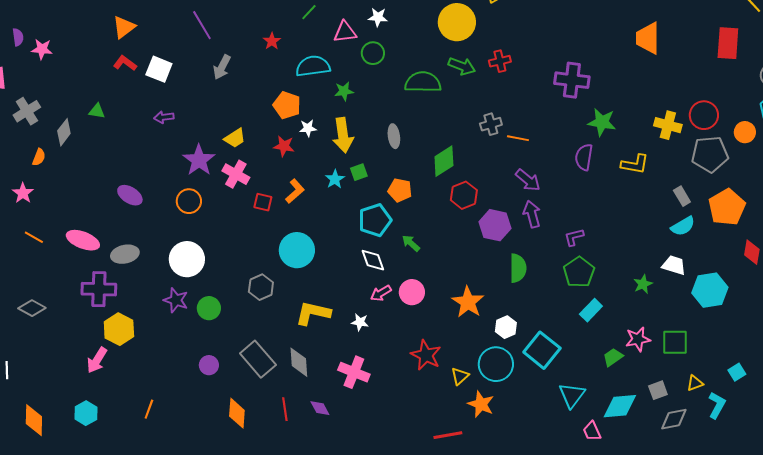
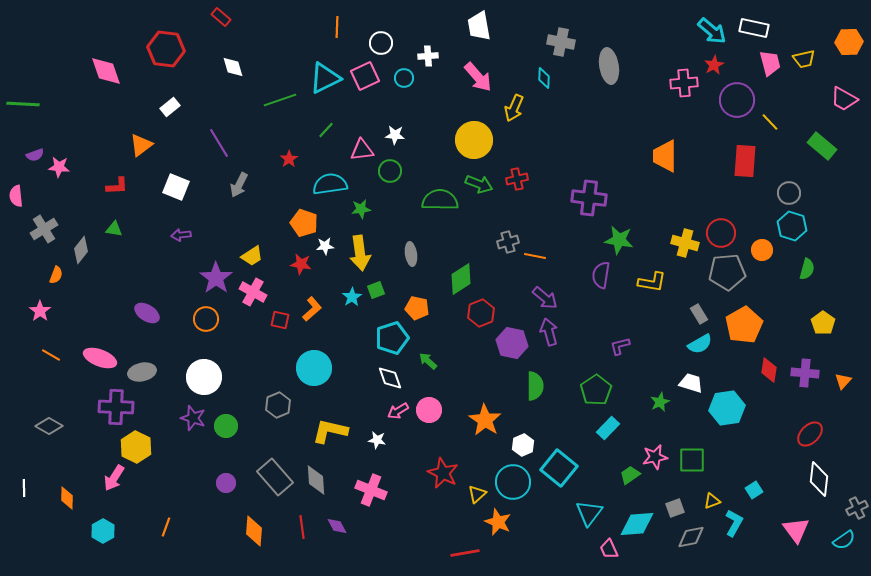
purple semicircle: (18, 37) -> (35, 155), turned 78
red L-shape: (125, 63) -> (117, 186), moved, turned 140
purple L-shape: (574, 237) -> (620, 346), moved
orange diamond: (34, 420) -> (67, 498), moved, size x0.7

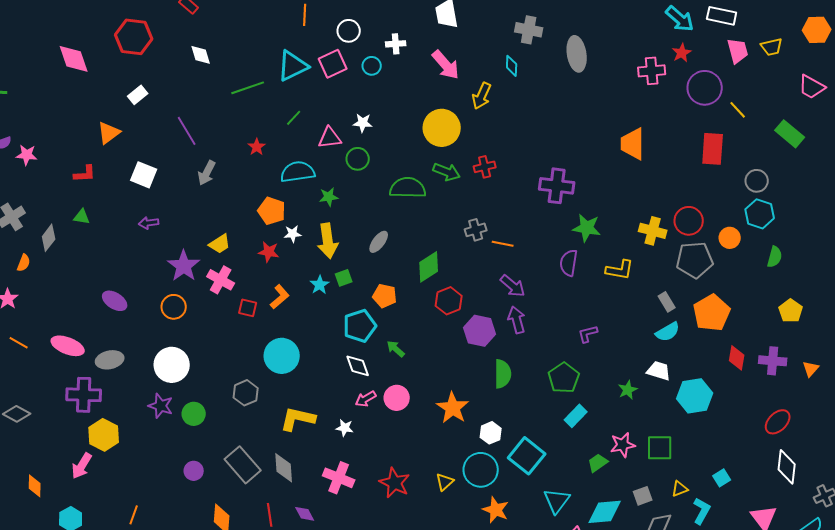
gray ellipse: (411, 254) -> (379, 242), turned 45
red star: (443, 473) -> (395, 483), moved
orange star: (498, 522) -> (496, 510), moved

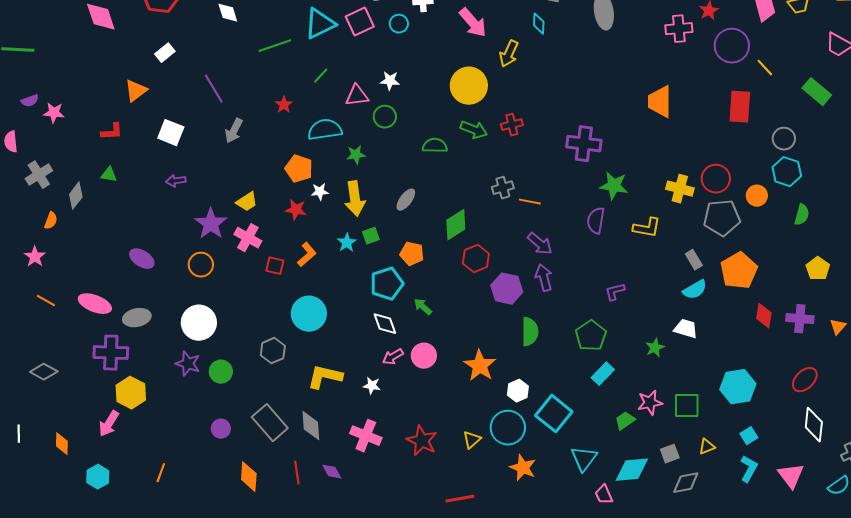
green semicircle: (408, 188) -> (435, 146), size x0.7
cyan hexagon: (695, 396) -> (738, 387), moved
cyan L-shape: (702, 511) -> (749, 469), moved

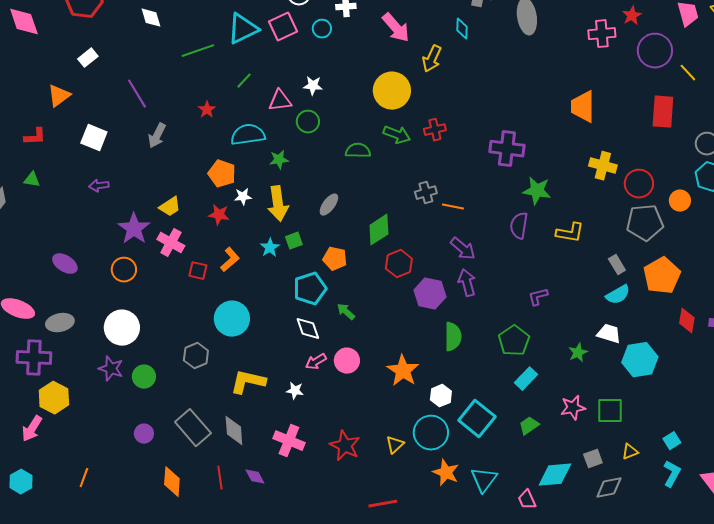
yellow cross: (680, 189) -> (603, 166), moved
cyan hexagon: (738, 387) -> (640, 360), moved
green trapezoid: (625, 421) -> (529, 426), moved
cyan triangle: (584, 459) -> (484, 480), moved

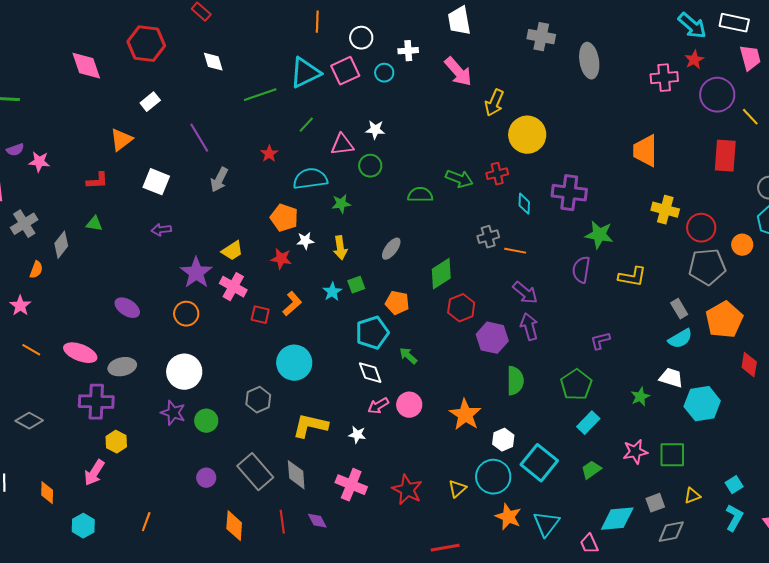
cyan diamond: (462, 29) -> (524, 204), moved
yellow circle: (392, 91) -> (527, 135), moved
yellow arrow: (278, 204) -> (340, 248), size x0.7
yellow hexagon: (54, 398) -> (116, 442), size x0.7

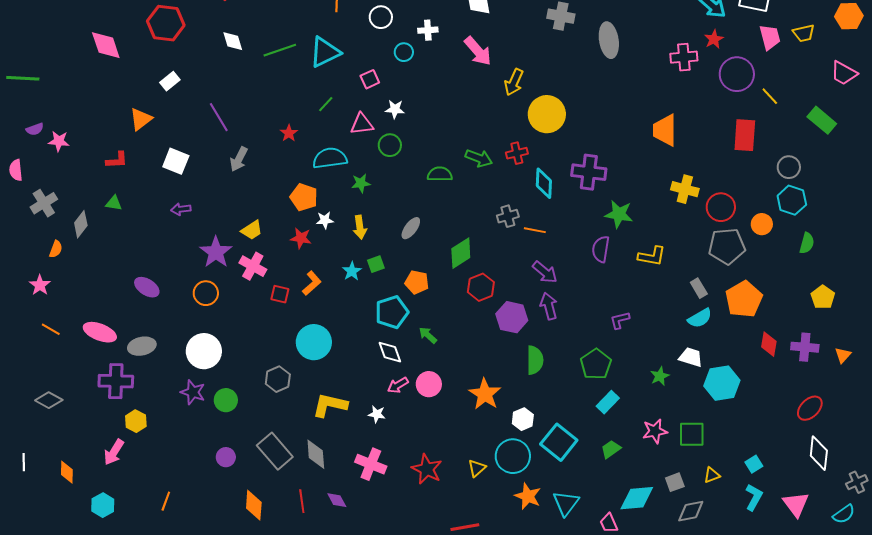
pink square: (345, 71) -> (370, 79), moved, size x0.7
green line: (260, 95) -> (280, 50), moved
cyan diamond: (524, 204) -> (544, 183), size x1.4

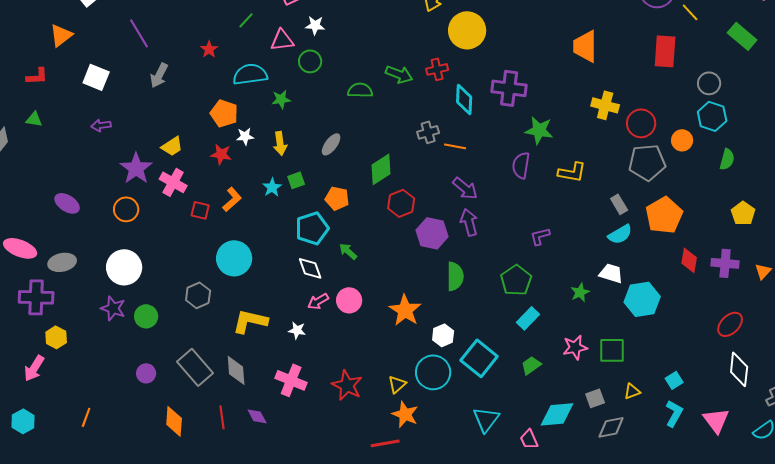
orange star: (528, 496) -> (405, 414), moved

